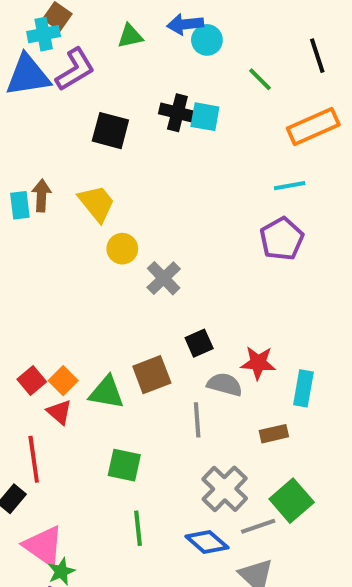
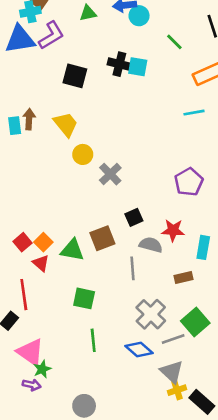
purple pentagon: (282, 239) -> (189, 182), moved

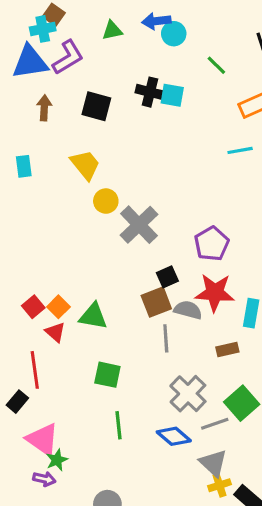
brown arrow: (29, 119) -> (44, 108), moved
gray cross: (110, 174) -> (139, 225), size x1.4
purple pentagon: (189, 182) -> (212, 244), moved
red star: (173, 230) -> (215, 293), size x1.4
brown square: (102, 238) -> (156, 302), moved

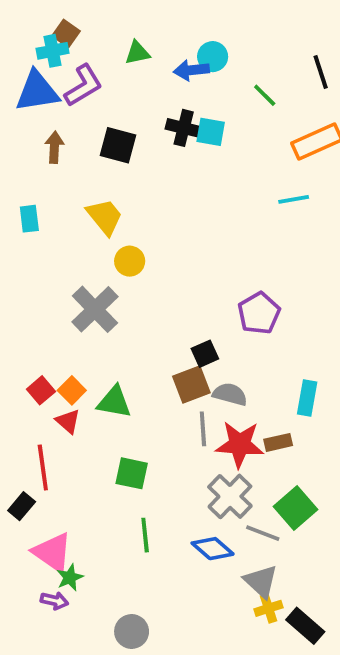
blue arrow: (156, 21) -> (191, 70), moved
gray cross: (139, 225) -> (95, 309), moved
red star: (215, 293) -> (240, 444), moved
gray line: (215, 424) -> (263, 533), turned 40

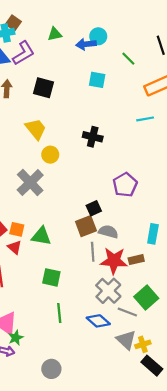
black cross: (184, 128) -> (93, 137), moved
orange square: (72, 390) -> (17, 229), turned -32
yellow cross: (269, 608) -> (143, 344), moved

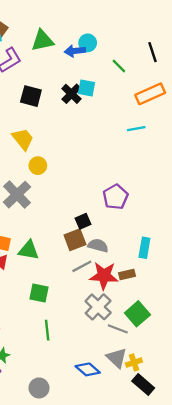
green triangle: (55, 34) -> (42, 41), size x1.5
black cross: (93, 137) -> (71, 94), moved, turned 30
gray line: (93, 252) -> (82, 266), turned 66
blue diamond: (98, 321) -> (88, 369), moved

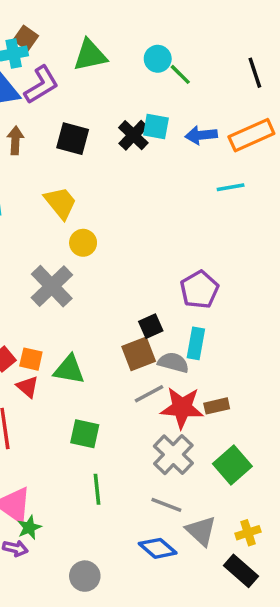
blue arrow: (75, 51) -> (201, 135), moved
green line: (119, 66) -> (180, 74), moved
cyan rectangle: (144, 248) -> (196, 343), moved
gray line: (118, 329) -> (166, 505), moved
yellow cross: (134, 362) -> (248, 533), moved

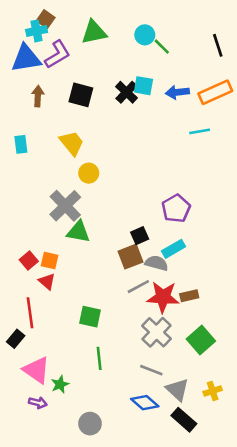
cyan rectangle: (196, 343) -> (173, 249), turned 50
green triangle: (69, 369) -> (78, 232), moved
green star: (29, 527) -> (60, 384), moved
black rectangle: (241, 571) -> (184, 420), moved

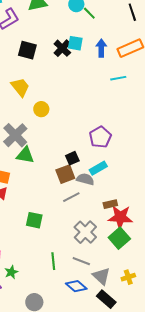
blue arrow: (177, 92) -> (101, 48), turned 96
yellow circle: (89, 173) -> (41, 109), moved
red star: (163, 297) -> (120, 217), moved
green line: (99, 358) -> (53, 261), moved

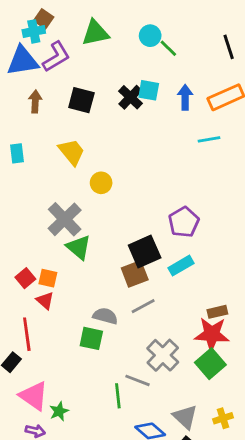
green triangle: (25, 155) -> (79, 247), turned 30
black square: (72, 158) -> (145, 251), size x1.6
gray semicircle: (85, 179) -> (105, 316), moved
brown rectangle: (110, 204) -> (217, 312), moved
gray line: (81, 261) -> (138, 380), moved

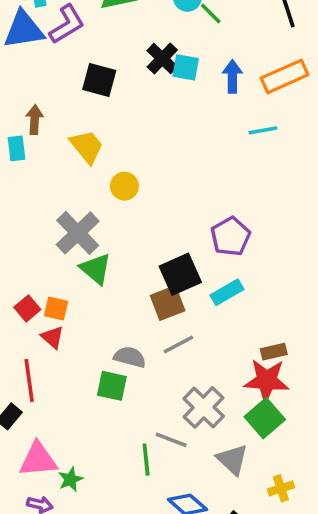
black cross: (131, 97) -> (162, 58), moved
brown arrow: (35, 102) -> (35, 120), moved
pink triangle: (34, 396) -> (38, 460), turned -40
gray triangle: (185, 417) -> (232, 460), moved

